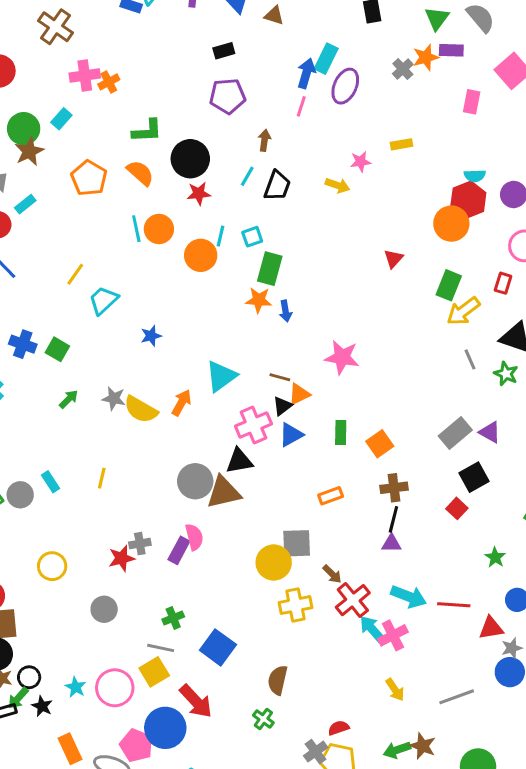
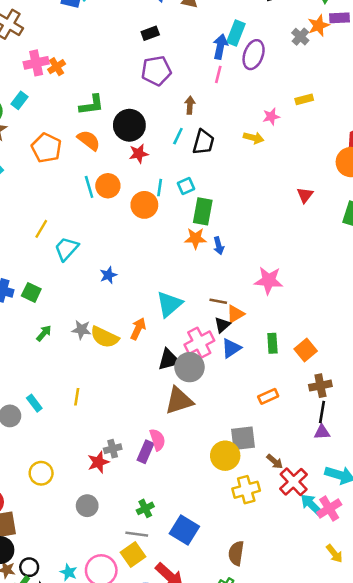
black triangle: (239, 461) -> (169, 360), moved
gray circle: (195, 481) -> (190, 367), moved

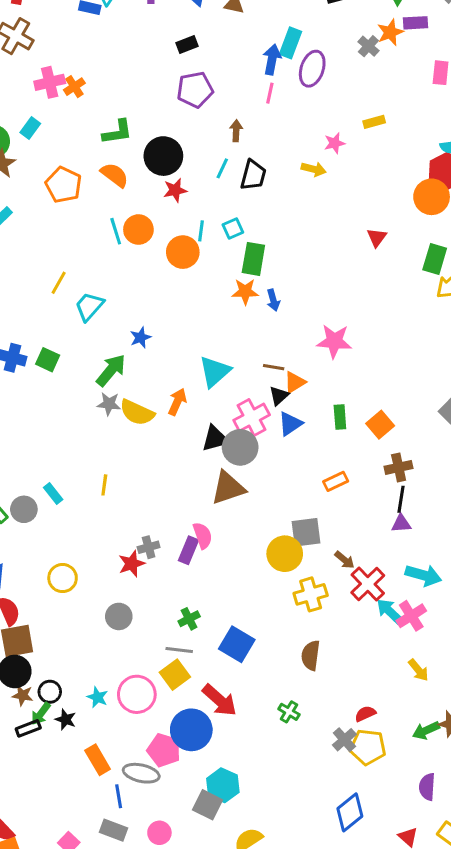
green arrow: (44, 333) -> (111, 370), moved, size x1.6
brown semicircle: (236, 553) -> (311, 655), moved

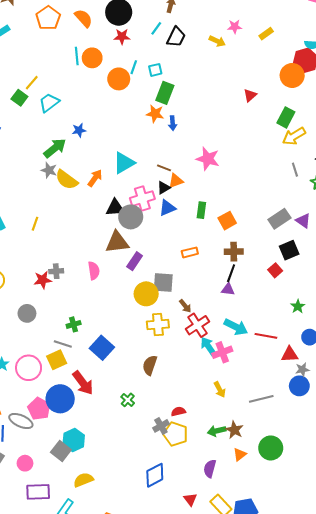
yellow rectangle: (374, 122) -> (266, 34), moved, turned -32
green square: (48, 360) -> (19, 98), moved
purple rectangle: (188, 550) -> (135, 261), moved

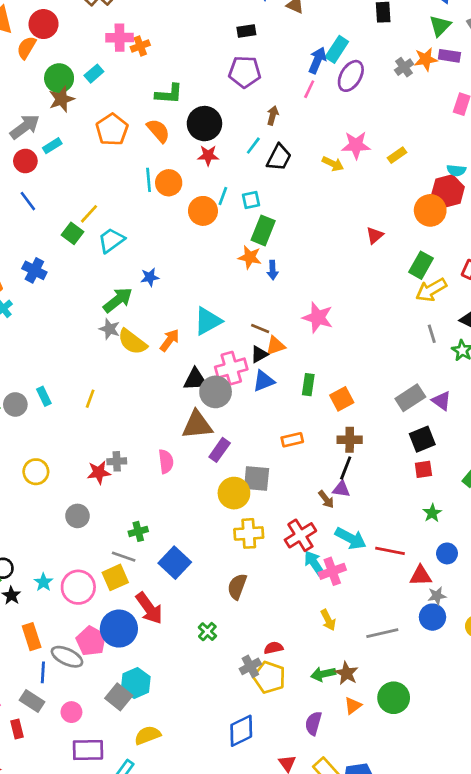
pink star: (235, 27) -> (356, 145), size x1.5
red square: (275, 270) -> (423, 469), moved, turned 32
brown arrow: (185, 306) -> (326, 499), moved

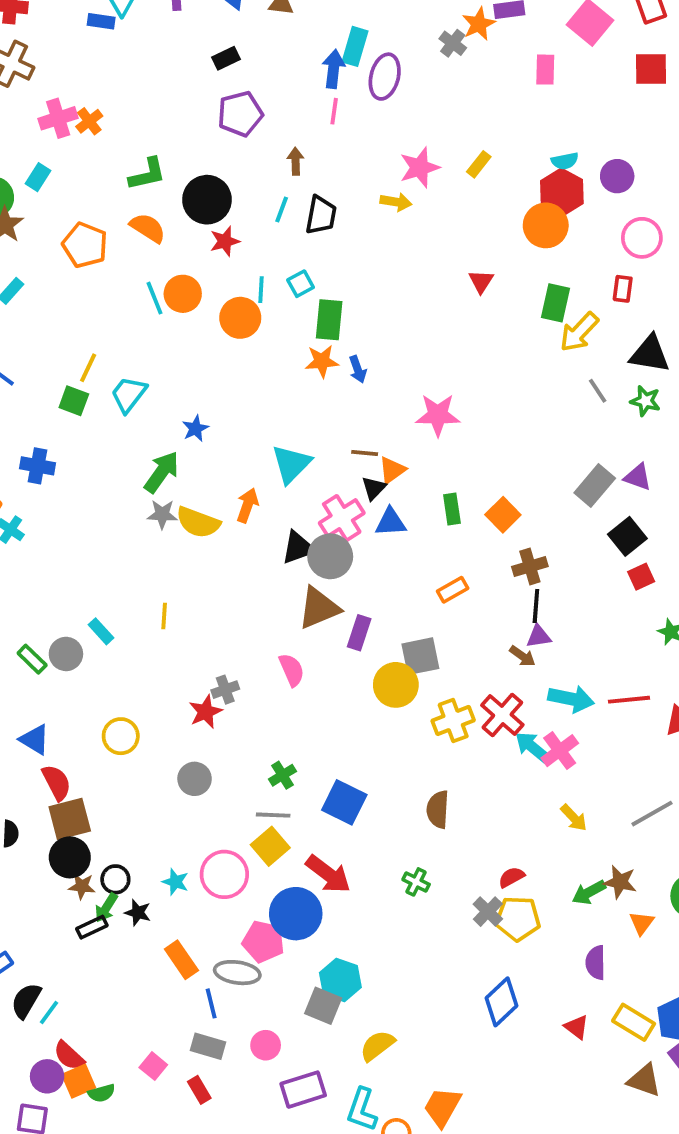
blue triangle: (264, 381) -> (390, 522), turned 35
yellow cross: (249, 533) -> (453, 720), moved

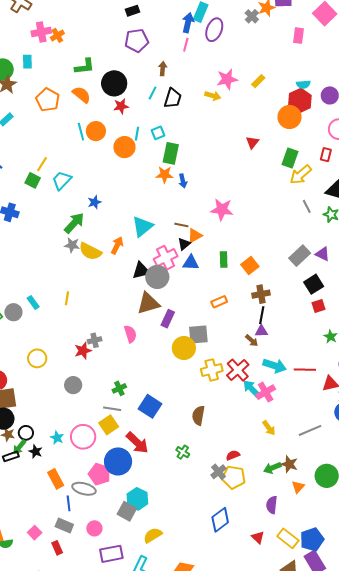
cyan rectangle: (38, 177) -> (27, 62), turned -40

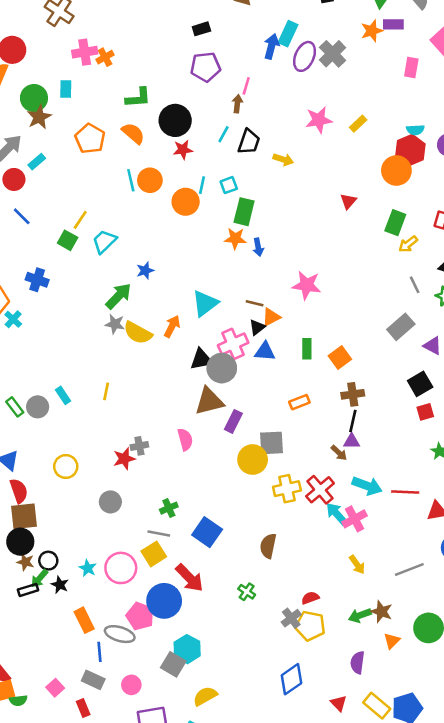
gray cross: (252, 16) -> (332, 54), moved, size x1.5
pink line: (186, 45) -> (246, 86), moved
yellow arrow: (213, 96) -> (283, 159), moved
yellow arrow: (301, 175) -> (408, 244), size x0.7
gray rectangle: (300, 256) -> (401, 327), moved

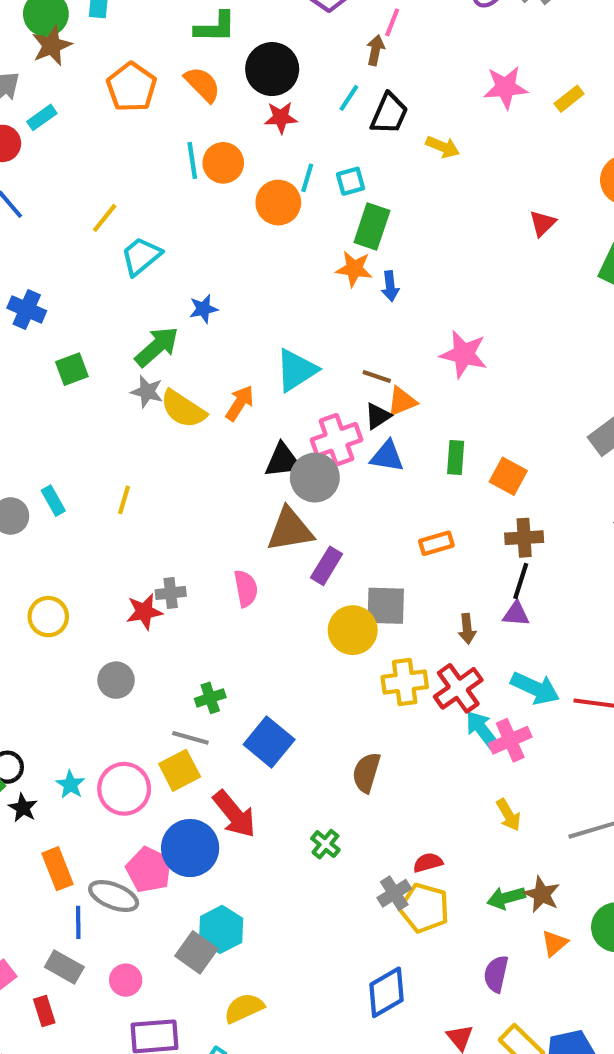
green square: (68, 240) -> (72, 369), moved, turned 36
orange square: (340, 358) -> (508, 476), turned -30
brown arrow: (339, 453) -> (467, 629), moved, turned 36

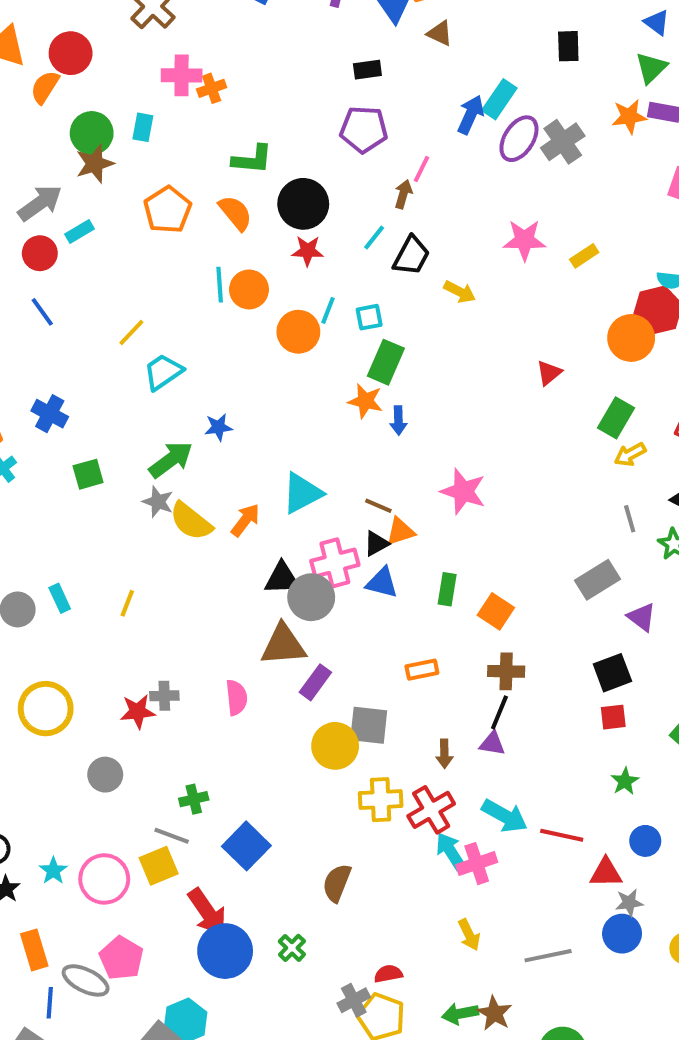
yellow circle: (48, 617) -> (46, 709), size x1.4
blue circle: (190, 848) -> (225, 951), moved

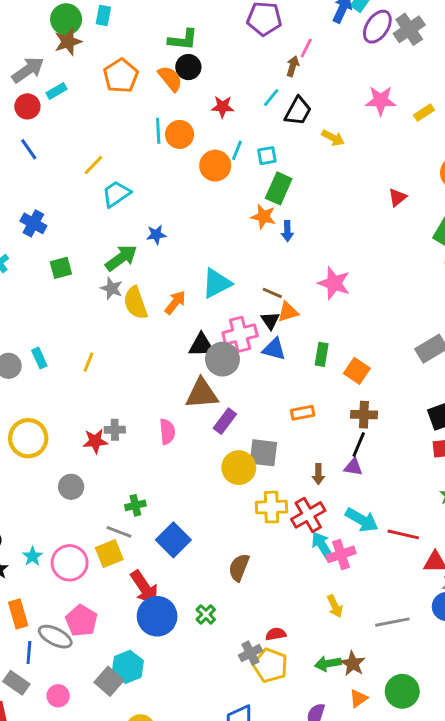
black circle: (303, 204) -> (188, 67), moved, size x0.7
yellow semicircle: (191, 521) -> (135, 303), turned 32
black triangle: (376, 544) -> (270, 321), turned -36

